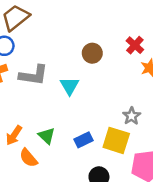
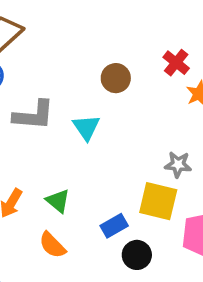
gray star: (132, 116) -> (178, 165), turned -30
blue rectangle: (83, 140) -> (114, 226), moved
orange semicircle: (28, 158) -> (52, 245), moved

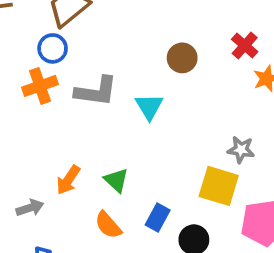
blue rectangle: (114, 226) -> (158, 217), moved, turned -35

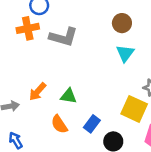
cyan triangle: (149, 107) -> (125, 53), moved
green triangle: (116, 180) -> (69, 96), turned -42

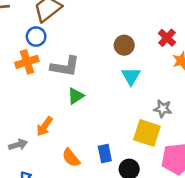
green triangle: (69, 96) -> (76, 96), moved, turned -35
blue rectangle: (92, 124) -> (105, 153), turned -42

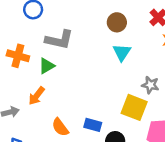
orange cross: (27, 62) -> (18, 56), moved, turned 30
green triangle: (76, 96) -> (47, 66), moved
blue rectangle: (105, 153) -> (93, 125), turned -66

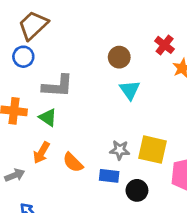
green triangle: (47, 66) -> (48, 117), turned -48
gray star: (150, 85) -> (120, 150), moved
orange semicircle: (60, 127) -> (73, 162), moved

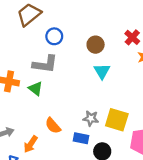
blue circle: (23, 57) -> (54, 36), moved
orange arrow: (41, 153) -> (31, 144), moved

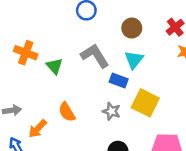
gray L-shape: (45, 64) -> (95, 56), moved, turned -140
yellow square: (117, 120) -> (145, 103), moved
blue rectangle: (81, 138) -> (119, 80), moved

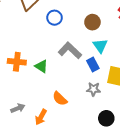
blue rectangle: (119, 80) -> (93, 65), turned 56

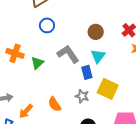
blue circle: (54, 18) -> (47, 25), moved
green triangle: (41, 66) -> (37, 63), turned 32
orange semicircle: (60, 99) -> (55, 104), moved

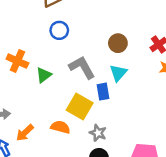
yellow square: (108, 89) -> (80, 107), moved
gray star: (82, 96) -> (98, 133), moved
orange semicircle: (55, 104) -> (60, 127), turned 133

